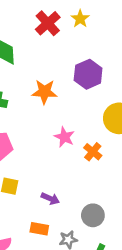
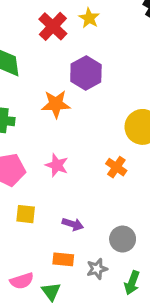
purple hexagon: (88, 74) -> (86, 73), moved
pink star: (64, 137) -> (57, 165), moved

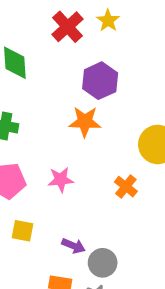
orange star: (56, 104) -> (85, 122), moved
pink star: (57, 165) -> (61, 180), turned -30
gray circle: (123, 239) -> (103, 263), moved

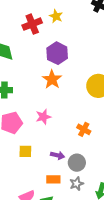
red cross: (68, 27) -> (32, 24), turned 30
orange star: (85, 122) -> (52, 79), turned -30
orange cross: (126, 187) -> (84, 129), moved

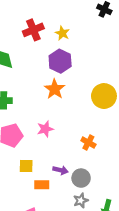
yellow star: (56, 16) -> (62, 33), moved
orange rectangle: (53, 179) -> (42, 185), moved

